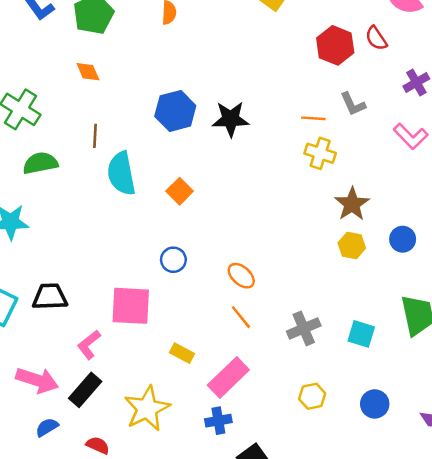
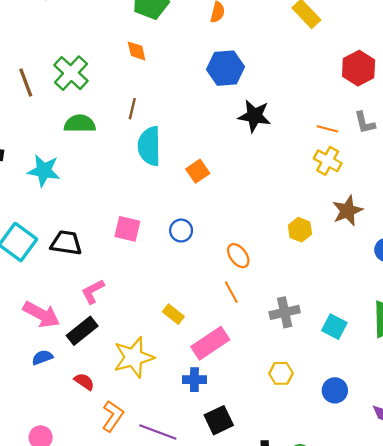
blue hexagon: (175, 111) -> (226, 68), moved
yellow hexagon: (352, 246) -> (300, 230), moved
pink square: (131, 306) -> (127, 229), moved, size x0.7

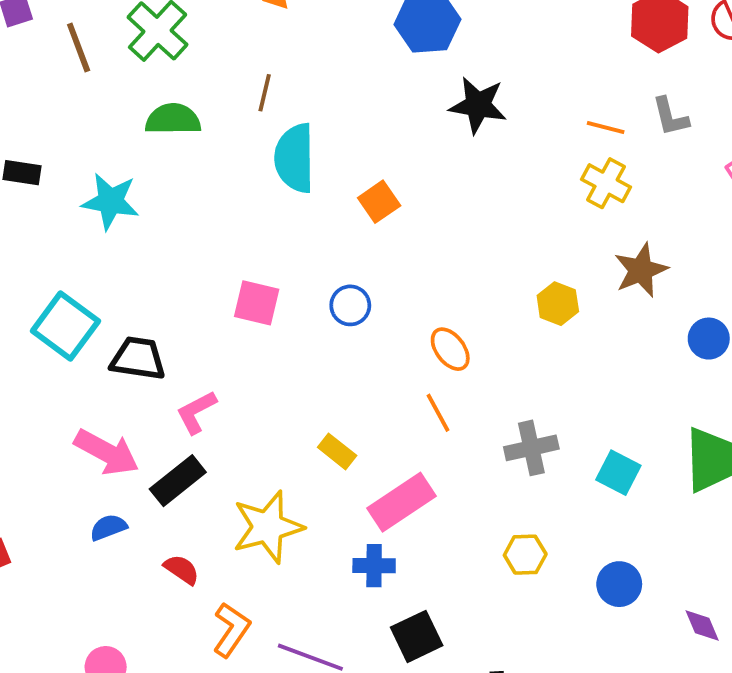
black trapezoid: (66, 243) -> (138, 358), moved

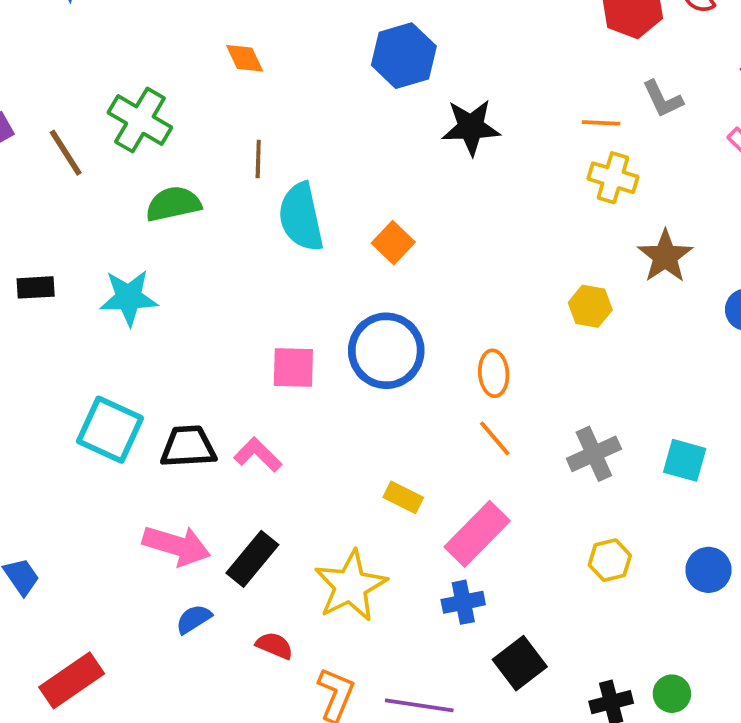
blue circle: (350, 305) -> (386, 351), size x1.8
orange ellipse: (450, 349) -> (494, 373), turned 45
pink L-shape: (196, 412) -> (258, 455), moved, turned 84

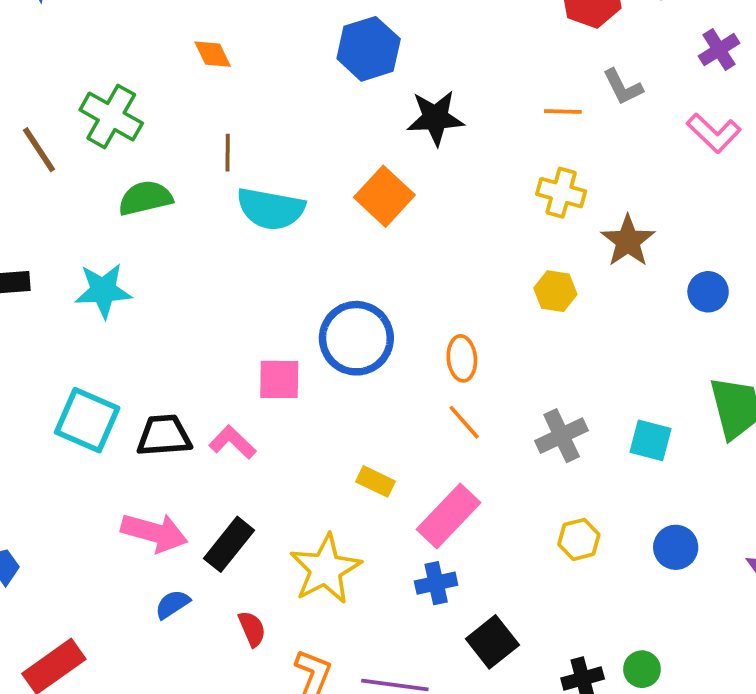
yellow cross: (613, 178) -> (561, 193), moved
cyan semicircle: (301, 217) -> (271, 209), turned -66
orange square: (393, 243) -> (384, 196), moved, size x1.4
pink square: (293, 367) -> (279, 379), moved
red semicircle: (274, 646) -> (252, 629), turned 45

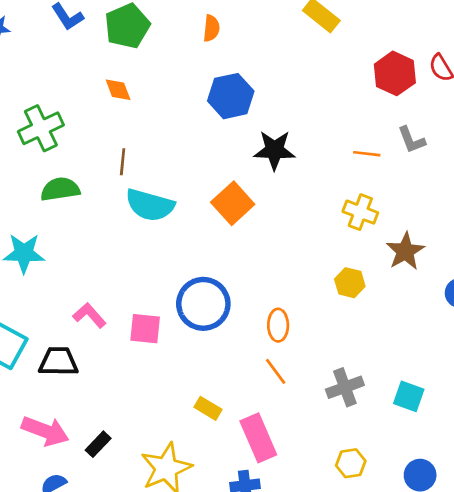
green cross: (111, 116) -> (41, 128), turned 30
pink L-shape: (232, 442) -> (89, 315), moved
pink rectangle: (449, 516) -> (258, 438), turned -72
black rectangle: (229, 544) -> (98, 444), size x0.7

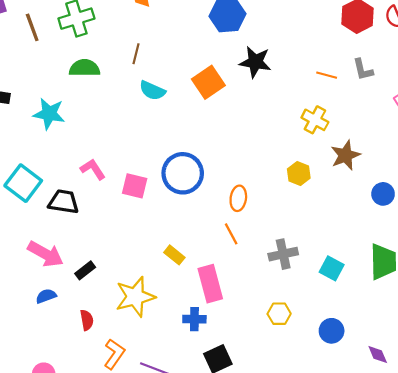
orange square: (233, 203) -> (208, 82), moved
cyan semicircle: (150, 205) -> (152, 91), size x0.7

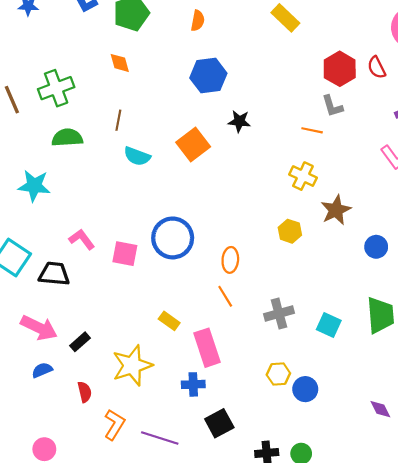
black star: (255, 62) -> (239, 121), size x0.7
gray L-shape: (363, 70) -> (332, 106), moved
blue circle: (332, 331) -> (305, 389), moved

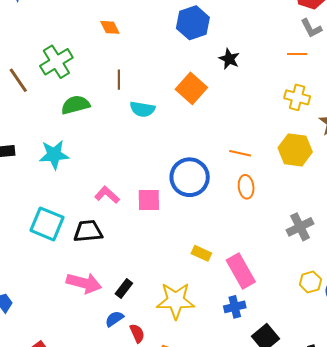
black star: (239, 121) -> (229, 59), turned 30
yellow hexagon: (290, 231) -> (295, 150), size x1.5
orange line: (225, 296) -> (240, 153), moved, turned -35
yellow star: (132, 365) -> (176, 301), turned 30
blue semicircle: (42, 370) -> (114, 319), moved

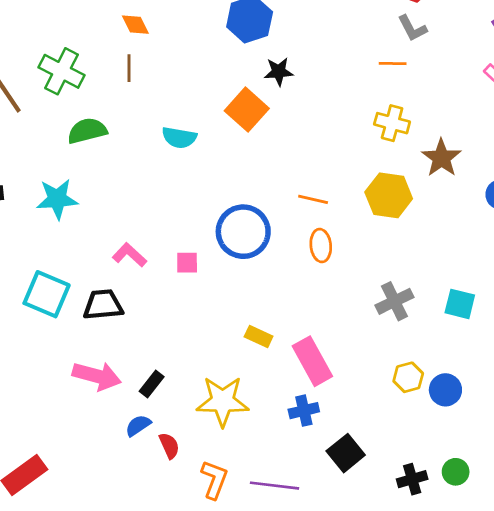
black star: (229, 59) -> (279, 72), moved, turned -30
green cross: (56, 62) -> (61, 71), turned -32
brown line: (119, 80) -> (129, 68), moved
pink square: (149, 200) -> (187, 263), size x0.7

